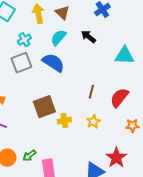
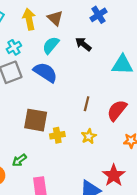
brown square: (44, 107) -> (36, 120), turned 30
green arrow: (29, 156) -> (19, 160), moved

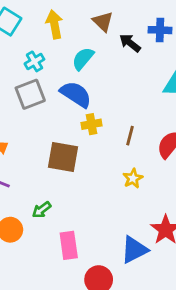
blue cross: (99, 15) -> (160, 30), moved, turned 35
brown triangle: (55, 18) -> (103, 22), moved
black arrow: (83, 44) -> (130, 43), moved
yellow cross: (57, 135) -> (91, 124), moved

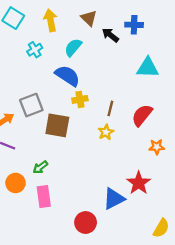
gray square: (30, 94) -> (31, 105), moved
yellow star: (133, 178) -> (106, 132), moved
pink rectangle: (69, 245) -> (44, 197), moved

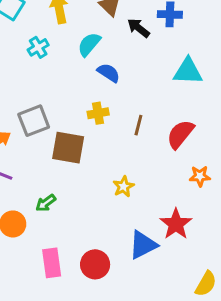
blue semicircle: (67, 76) -> (109, 73), moved, size x0.7
yellow star: (106, 132) -> (124, 187), moved
pink rectangle: (44, 197) -> (52, 263), moved
red circle: (86, 223) -> (95, 264), moved

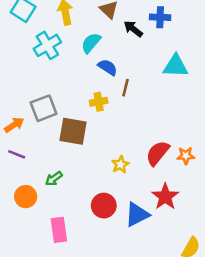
cyan cross: (38, 47) -> (47, 45), size x1.5
brown line: (138, 125) -> (126, 88), moved
red semicircle: (180, 134) -> (158, 153), moved
red circle: (95, 264) -> (104, 206), moved

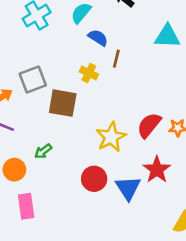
yellow cross: (99, 102) -> (89, 73), turned 36
yellow star: (120, 165) -> (111, 137), size x1.6
blue triangle: (137, 215) -> (128, 188), turned -36
pink rectangle: (59, 230) -> (26, 206), moved

